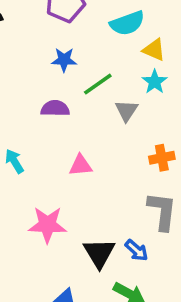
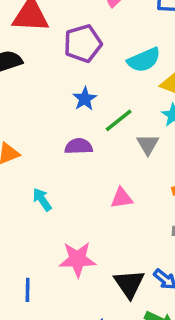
blue star: (64, 60) -> (85, 99), turned -30
pink triangle: (81, 165) -> (122, 198), moved

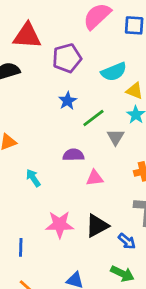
purple semicircle: (79, 146) -> (73, 155), moved
black triangle: (129, 284) -> (97, 226), moved, turned 35

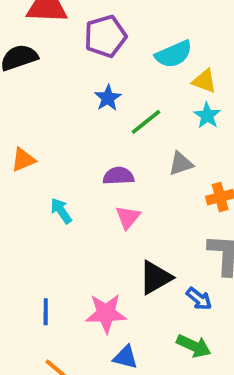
gray triangle: (116, 137) -> (181, 164), moved, turned 42
pink triangle: (95, 178) -> (128, 217), moved, turned -42
pink star: (60, 224) -> (106, 313), moved

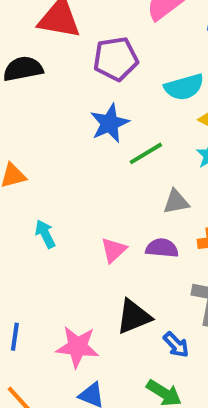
blue star: (108, 98) -> (110, 123), size x1.4
purple semicircle: (118, 176) -> (162, 248), moved

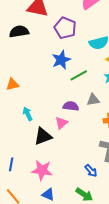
purple pentagon: (116, 59) -> (65, 28), turned 30
purple semicircle: (162, 248) -> (71, 106), moved
black triangle: (134, 317) -> (43, 136), moved

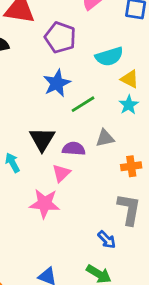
black triangle: (43, 136) -> (42, 139), moved, turned -36
pink star: (42, 170) -> (45, 204), moved

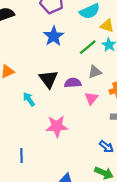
green line: (83, 104) -> (88, 47), moved
pink triangle: (61, 173) -> (91, 98), moved

